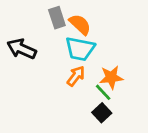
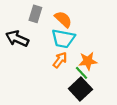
gray rectangle: (57, 18) -> (35, 14), moved, turned 35
black square: (102, 113) -> (80, 89), size x1.5

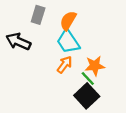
orange semicircle: (63, 19) -> (68, 21), turned -102
cyan trapezoid: (63, 39) -> (68, 41), turned 45

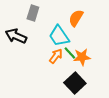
orange semicircle: (68, 21) -> (76, 18), moved
green line: (88, 79) -> (70, 53), moved

